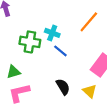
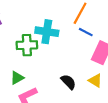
cyan cross: (52, 33) -> (47, 32), size x1.5
blue line: (60, 51) -> (86, 32), moved

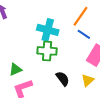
green cross: (27, 45) -> (47, 51), moved
yellow triangle: (95, 81) -> (88, 80), turned 40

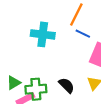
green cross: (47, 51) -> (36, 89), moved

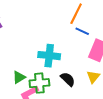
cyan cross: (43, 34) -> (49, 56), moved

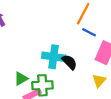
black semicircle: (68, 79) -> (69, 62), moved

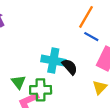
green triangle: (21, 79) -> (18, 82), turned -40

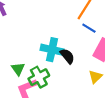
green cross: (41, 90) -> (39, 77), turned -30

